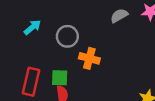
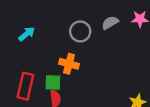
gray circle: (67, 36) -> (80, 31), moved
orange cross: (89, 58) -> (69, 64), moved

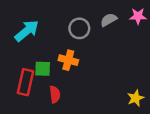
cyan arrow: (27, 34) -> (27, 31), size x1.5
green square: (53, 82) -> (43, 69), moved

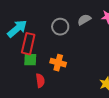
orange cross: (68, 60) -> (58, 63), moved
red rectangle: (26, 82) -> (28, 44), moved

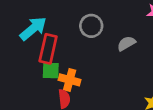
gray semicircle: (84, 20) -> (126, 43), moved
orange cross: (58, 63) -> (70, 80), moved

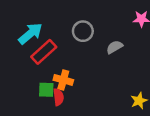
red rectangle: (48, 49) -> (44, 52), turned 35
green square: (51, 70) -> (46, 90), moved

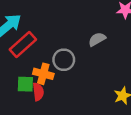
gray circle: (83, 31) -> (64, 60), moved

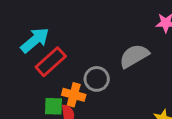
gray semicircle: (97, 39) -> (134, 56), size x1.5

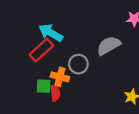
cyan arrow: (35, 40) -> (51, 33), moved, turned -110

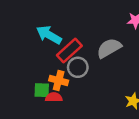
red rectangle: (41, 50) -> (69, 50), moved
red semicircle: (55, 93) -> (54, 97), turned -84

